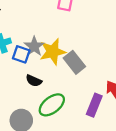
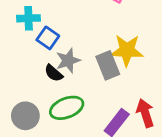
gray star: (34, 46) -> (68, 61), moved
yellow star: (53, 52) -> (127, 50), moved

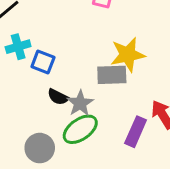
gray star: (68, 61) -> (80, 103), moved
gray rectangle: (108, 65) -> (112, 75), turned -56

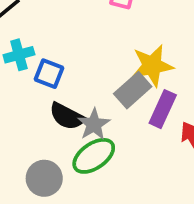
gray rectangle: (112, 75) -> (133, 90), turned -40
black semicircle: (58, 97) -> (67, 116), size x1.4
purple rectangle: (136, 132) -> (163, 109), moved

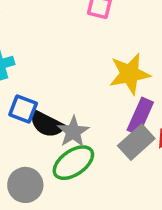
blue square: (49, 74) -> (23, 109), moved
gray rectangle: (133, 90) -> (136, 142), moved

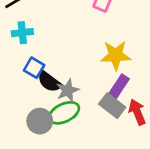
gray rectangle: (136, 142) -> (112, 106), turned 70
gray circle: (25, 185) -> (40, 121), moved

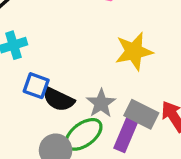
purple rectangle: (118, 87) -> (126, 135), moved
gray star: (68, 90) -> (101, 103), moved

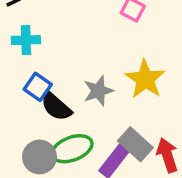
yellow star: (134, 51) -> (145, 79), turned 30
gray star: (101, 103) -> (98, 91), moved

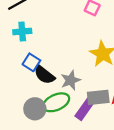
gray star: (98, 91) -> (71, 80), moved
gray rectangle: (135, 144) -> (98, 97), turned -45

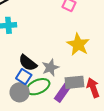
blue square: (31, 62) -> (24, 77), moved

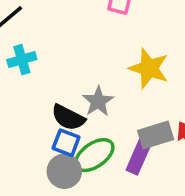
gray star: (50, 68) -> (98, 101), moved

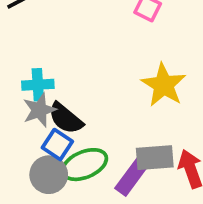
cyan cross: (22, 60) -> (38, 85), moved
gray star: (98, 101) -> (39, 110), moved

